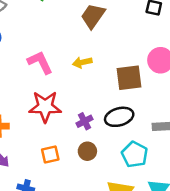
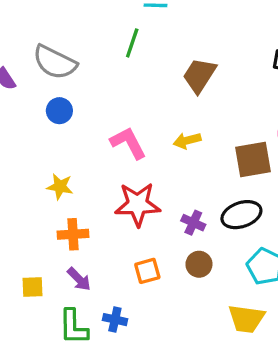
purple cross: (84, 121) -> (193, 223), turned -35

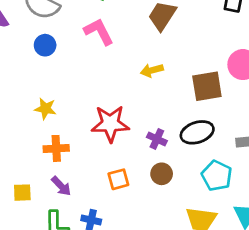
pink L-shape: (128, 143) -> (99, 32), moved

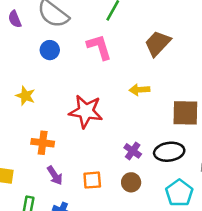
yellow star: (45, 109) -> (25, 96), moved
red star: (110, 124) -> (86, 111), moved
purple arrow: (61, 186) -> (55, 175), moved

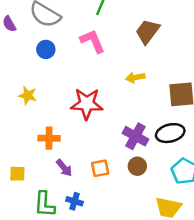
purple cross: (133, 151) -> (135, 136), size x1.5

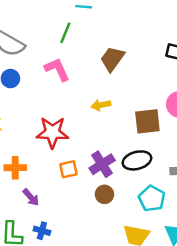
purple cross: (135, 136) -> (102, 164), turned 30
orange square: (100, 168) -> (68, 169), moved

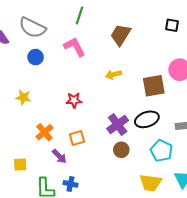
red star: (52, 132) -> (74, 100), size x0.6
orange cross: (15, 168) -> (44, 132), turned -36
orange square: (68, 169) -> (77, 138), moved

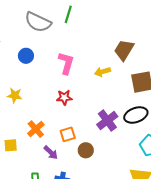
gray semicircle: (32, 28) -> (38, 22), moved
brown trapezoid: (121, 35) -> (124, 50), moved
pink L-shape: (75, 47) -> (66, 63), moved, turned 45
brown circle: (121, 150) -> (86, 150), moved
yellow square: (20, 165) -> (11, 145), moved

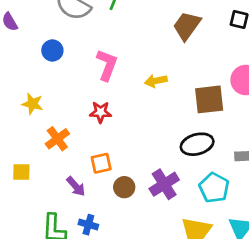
brown trapezoid: (124, 50) -> (187, 26), moved
purple cross: (107, 120) -> (164, 184), moved
orange cross: (36, 129) -> (57, 139), moved

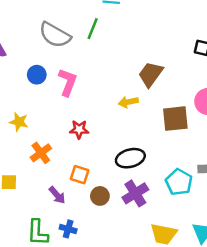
brown trapezoid: (187, 26) -> (151, 74), moved
pink L-shape: (107, 65) -> (68, 82), moved
black ellipse: (197, 144) -> (130, 158), moved
orange square: (101, 163) -> (80, 175), turned 30
cyan pentagon: (214, 188) -> (179, 182), moved

